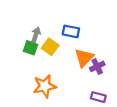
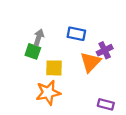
yellow square: (50, 47) -> (54, 68), moved, turned -35
purple cross: (97, 66) -> (105, 50), moved

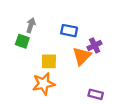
gray arrow: (39, 37) -> (31, 25), moved
green square: (33, 51) -> (22, 41), moved

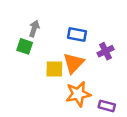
orange triangle: (82, 56) -> (73, 63), moved
orange star: (44, 84) -> (78, 94), moved

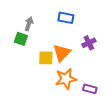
blue rectangle: (77, 35) -> (66, 18), moved

